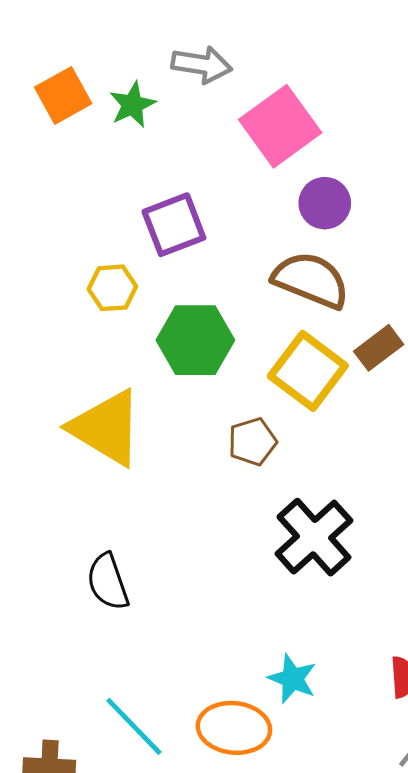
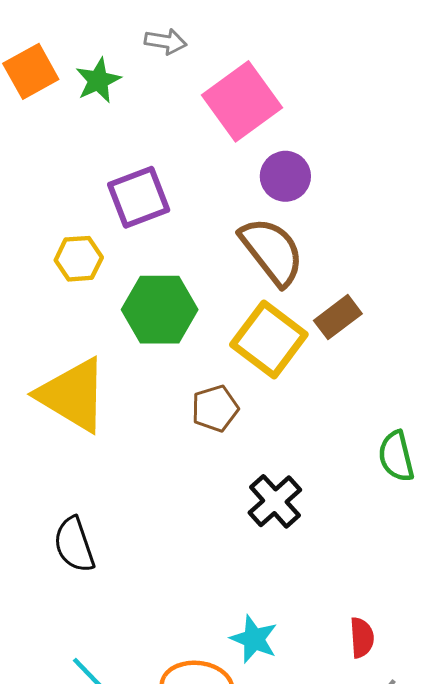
gray arrow: (202, 65) -> (166, 41), size x0.7
brown semicircle: (311, 280) -> (272, 251), turned 30
black cross: (314, 537) -> (275, 501), size x0.7

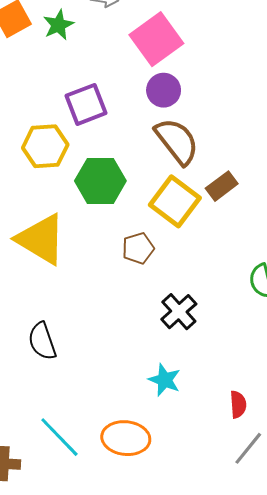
purple circle: (285, 176) -> (164, 90), moved
yellow hexagon: (79, 259) -> (45, 146), size x1.4
cyan star: (254, 639) -> (165, 380), moved

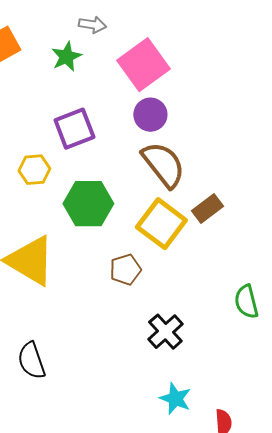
green star: (58, 25) -> (66, 57), moved
yellow hexagon: (45, 146) -> (34, 170), size x0.7
cyan star: (165, 380) -> (175, 399), moved

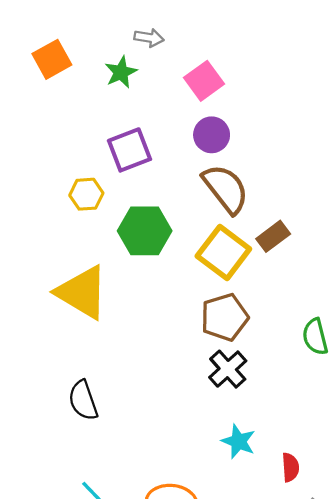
pink square: (143, 65) -> (204, 81), size x0.7
brown pentagon: (125, 270) -> (225, 317), moved, size x1.4

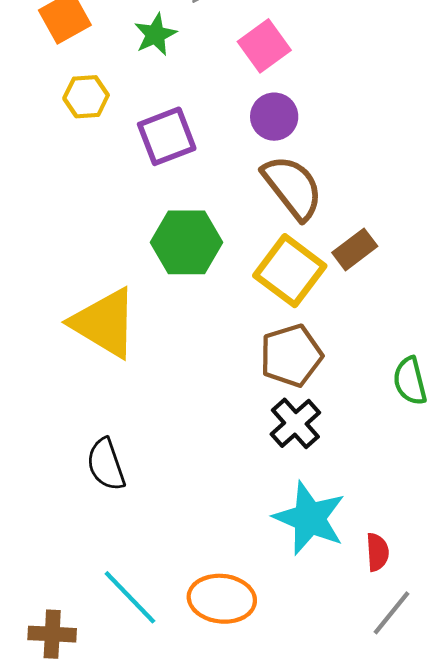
yellow hexagon: (86, 194) -> (86, 97), moved
cyan star: (239, 441) -> (310, 518), size x1.6

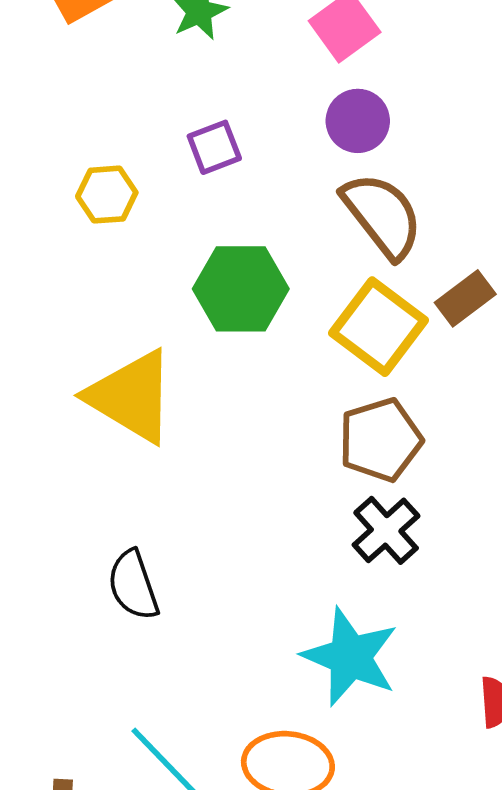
yellow hexagon: (86, 97) -> (107, 195), moved
purple square: (167, 136) -> (214, 147), size x0.7
cyan star: (310, 518) -> (350, 657), moved

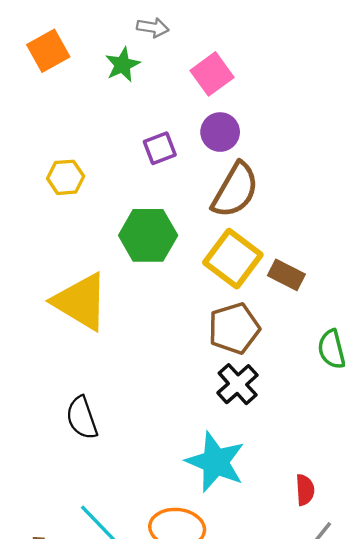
purple square: (214, 147) -> (160, 148), moved
brown semicircle: (382, 215) -> (235, 190), turned 68
brown rectangle: (465, 298) -> (286, 275), moved, turned 64

